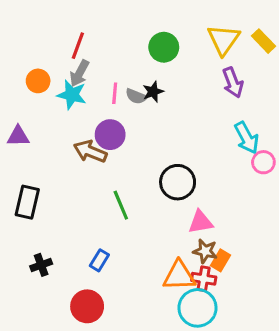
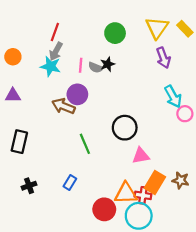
orange circle: (38, 81) -> (13, 57), moved
brown star: (205, 251) -> (181, 180), moved
orange rectangle: (221, 260) -> (155, 182), size x1.5
red circle: (87, 306) -> (104, 209), moved

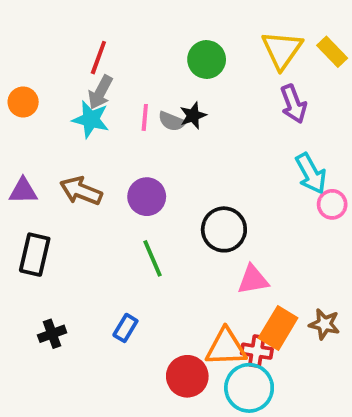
purple circle: (77, 94) -> (147, 197), moved
purple triangle: (13, 95) -> (23, 191), moved
brown arrow: (63, 106) -> (81, 191), moved

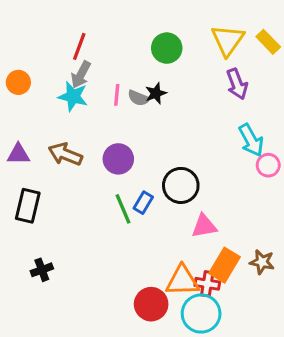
blue rectangle: (125, 328) -> (143, 203), moved

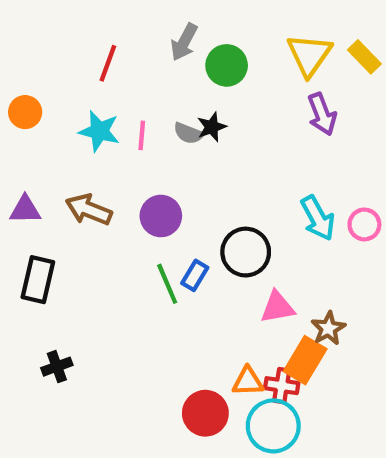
gray arrow: (81, 75) -> (184, 42), moved
pink line: (117, 95) -> (142, 135), moved
cyan arrow: (251, 140) -> (318, 218), moved
brown star: (262, 262) -> (328, 328), moved, turned 30
orange triangle: (182, 281) -> (248, 381), size x0.7

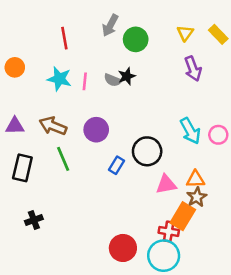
yellow triangle: (309, 55) -> (185, 33), size x0.6
red line: (108, 63) -> (64, 38), turned -30
green line: (167, 284) -> (63, 159), moved
orange triangle: (248, 381) -> (195, 179), moved

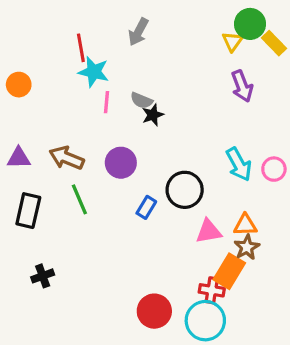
green circle: (136, 39) -> (250, 24), moved
black star: (127, 76) -> (153, 115), moved
cyan star: (59, 79) -> (94, 72), moved

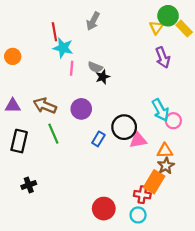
pink circle: (274, 169) -> (173, 121), moved
pink triangle: (209, 231) -> (138, 140), moved
cyan circle: (205, 321) -> (138, 215), size x0.6

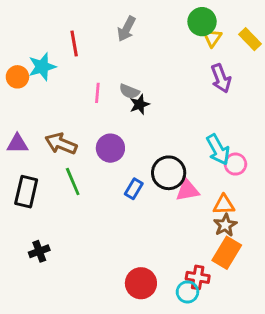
green circle: (168, 16) -> (202, 22), moved
cyan star: (63, 48) -> (42, 67), moved, turned -30
orange rectangle: (154, 182) -> (227, 253), moved
red cross: (142, 195) -> (198, 277), moved

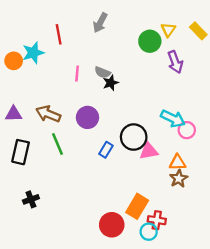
green circle: (202, 22) -> (150, 41), moved
cyan arrow: (218, 150) -> (173, 119), turned -35
orange rectangle: (227, 253) -> (137, 206), moved

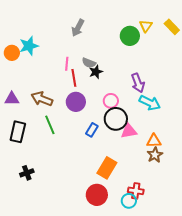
gray arrow: (100, 23) -> (78, 28), moved
red line: (59, 34) -> (74, 78), moved
purple arrow: (175, 62) -> (138, 83), moved
pink circle: (187, 130) -> (111, 101), moved
orange rectangle: (137, 206) -> (107, 168), moved

